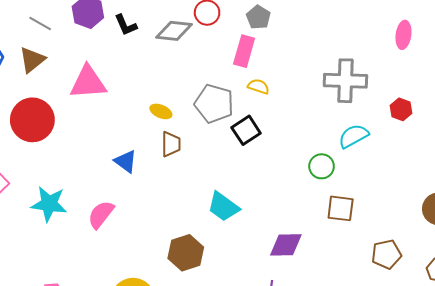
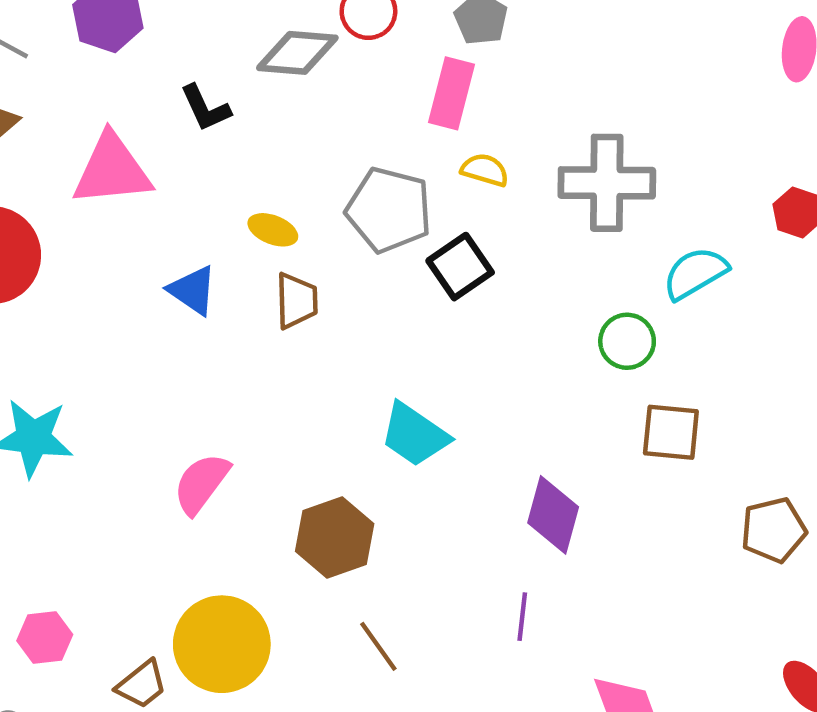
black L-shape: (126, 25) -> (205, 108), moved
gray cross: (345, 81) -> (607, 183), moved
blue triangle: (126, 161) -> (193, 290), moved
pink semicircle: (101, 215) -> (201, 484), moved
purple diamond: (286, 245) -> (553, 515), turned -72

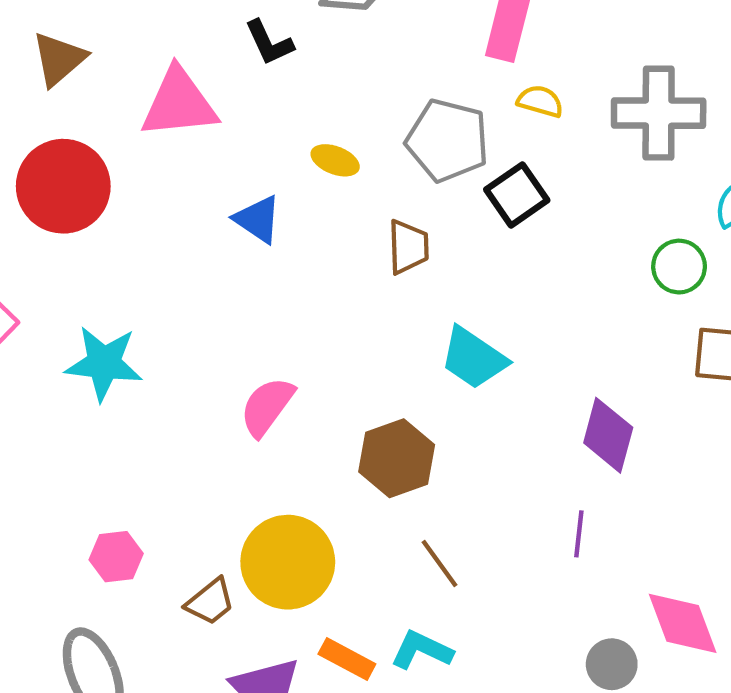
brown trapezoid: (297, 301) -> (408, 247), moved

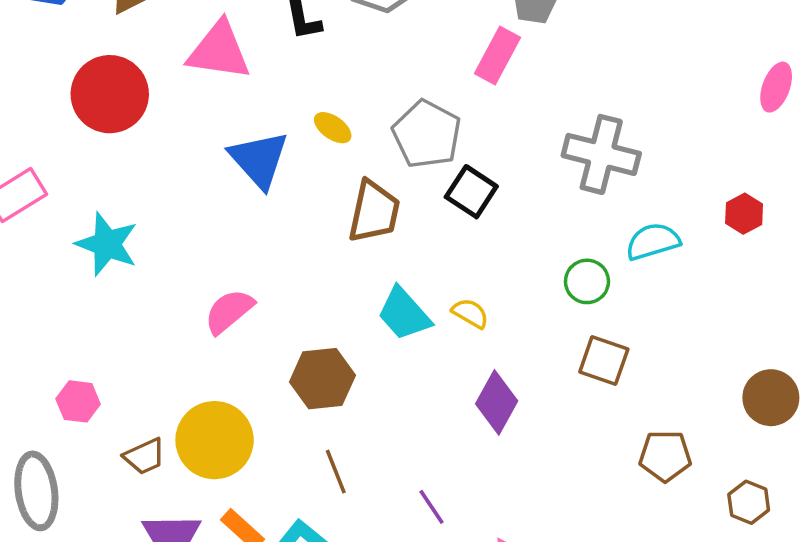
yellow semicircle: (540, 101) -> (470, 313), moved
black square: (517, 195) -> (471, 192), turned -36
blue triangle: (258, 219) -> (259, 159), size x1.5
brown trapezoid: (408, 247) -> (374, 212), size x1.4
purple line: (579, 534) -> (431, 507), moved, turned -54

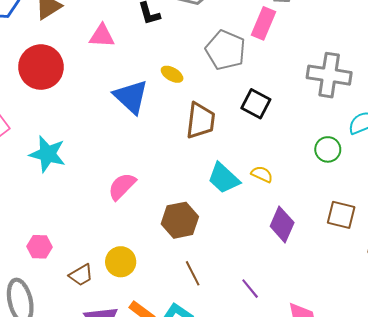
pink triangle: (219, 51) -> (102, 36), size x0.7
gray pentagon: (427, 134) -> (225, 50), moved
brown square: (604, 360) -> (341, 215), moved
yellow circle: (215, 440) -> (121, 262), size x0.7

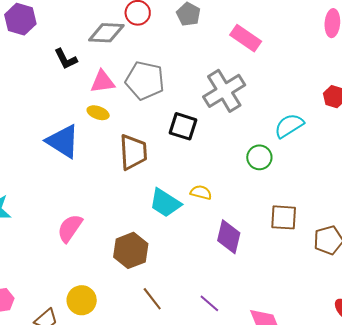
pink rectangle: (264, 23) -> (246, 38), moved, turned -68
pink triangle: (102, 36) -> (103, 82), moved
gray cross: (329, 75) -> (224, 91), moved, turned -30

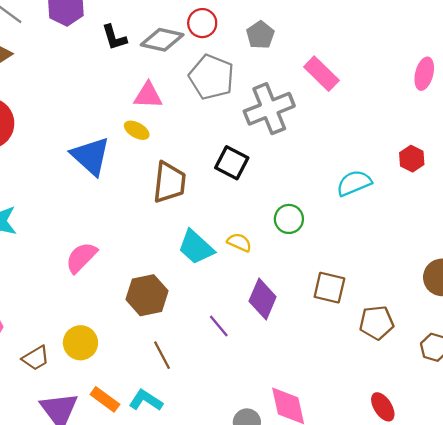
black L-shape: (66, 59) -> (114, 37), moved
gray pentagon: (145, 80) -> (212, 77), moved
gray cross: (224, 91) -> (269, 109), moved
green circle: (259, 157) -> (289, 219), moved
purple line: (209, 303) -> (219, 326), moved

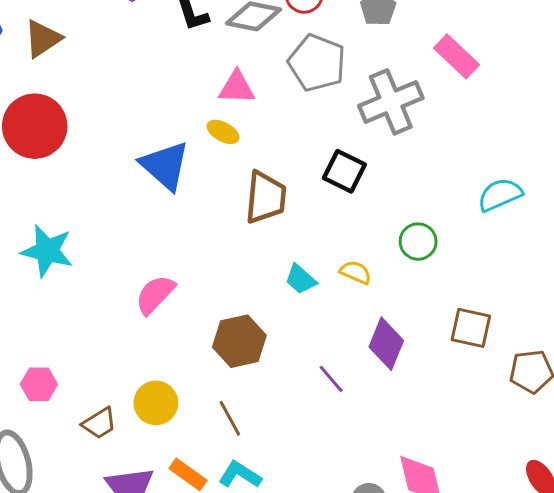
cyan trapezoid: (196, 247) -> (301, 279), size x0.7
brown line: (162, 355) -> (230, 418), moved

